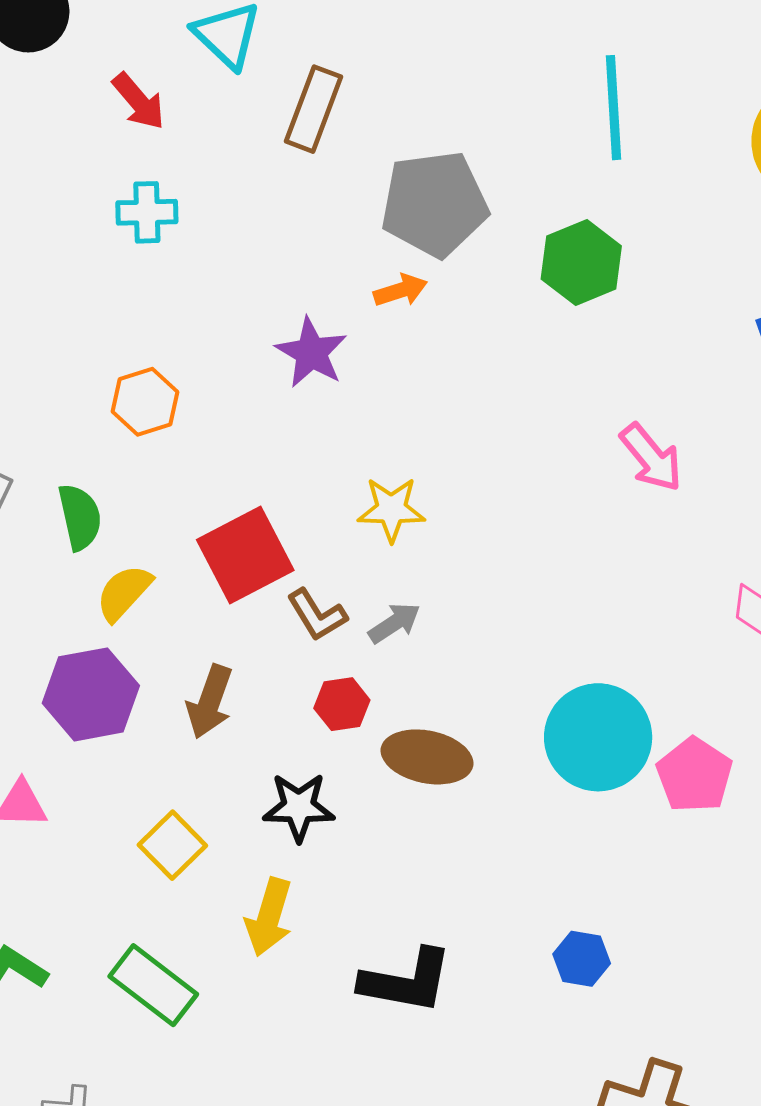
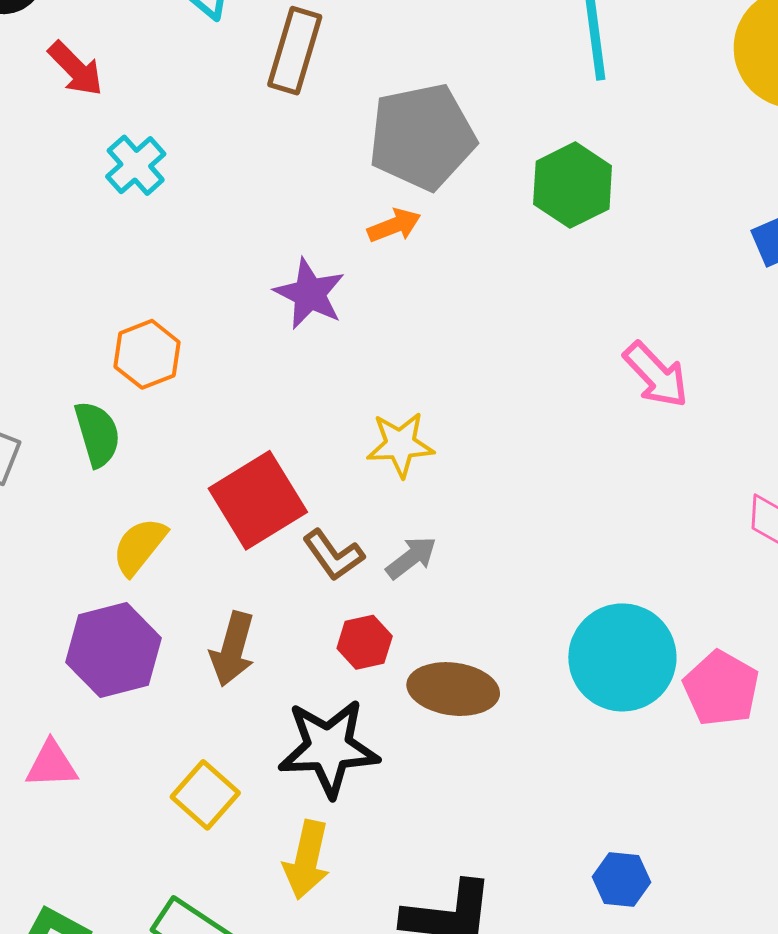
red arrow: (139, 101) -> (76, 69), moved
cyan cross: (147, 212) -> (136, 165), turned -36
green semicircle: (80, 517) -> (97, 434), moved
black star: (299, 807) -> (329, 748), size x1.4

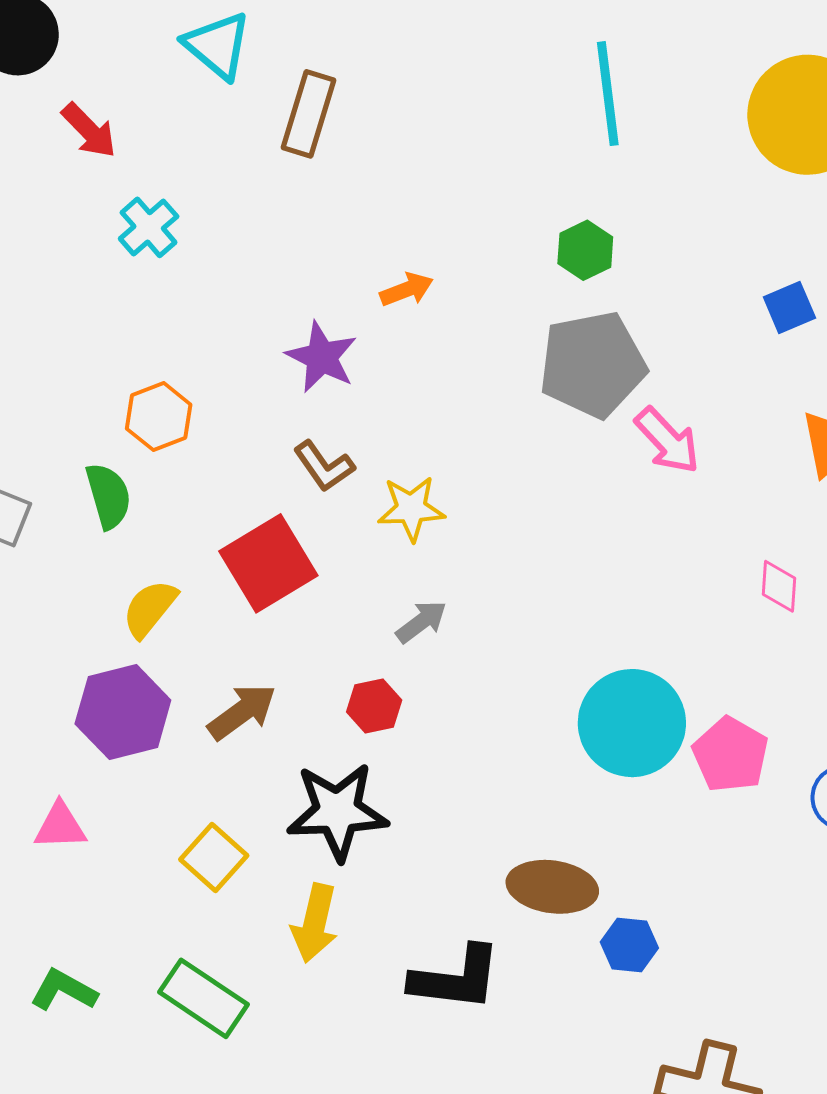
gray pentagon: (422, 137) -> (593, 364), moved
green hexagon: (573, 185) -> (585, 250), size x0.7
brown L-shape: (333, 555) -> (324, 466), moved
brown arrow: (233, 649) -> (242, 712), turned -142
brown ellipse: (453, 689) -> (552, 887), moved

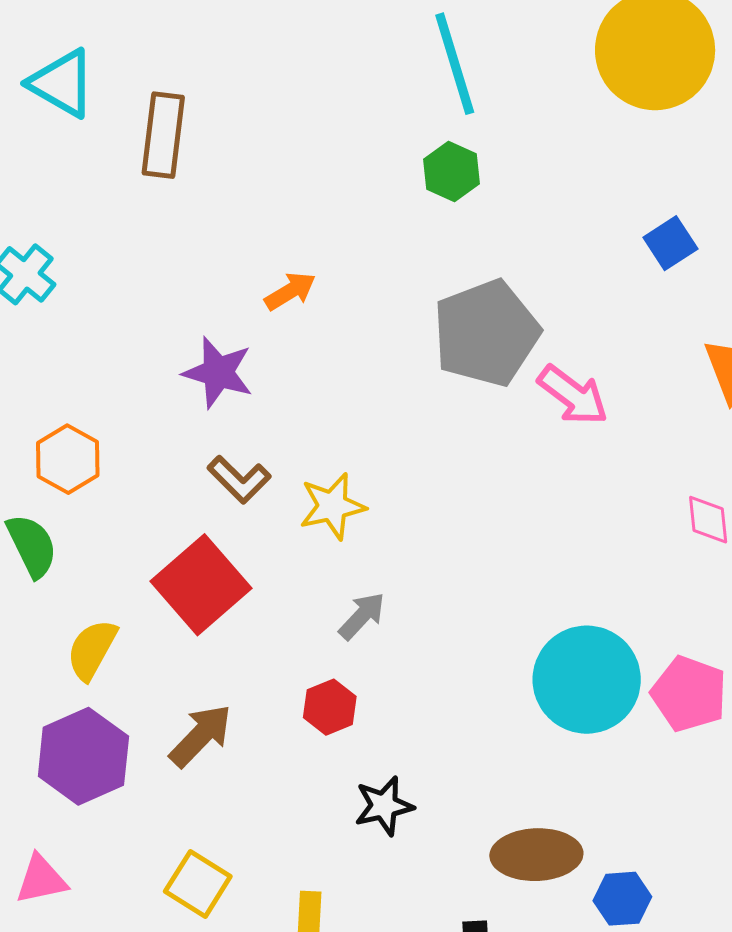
green hexagon: (585, 250) -> (451, 171), moved
black star: (337, 811) -> (384, 806), moved, size x0.6

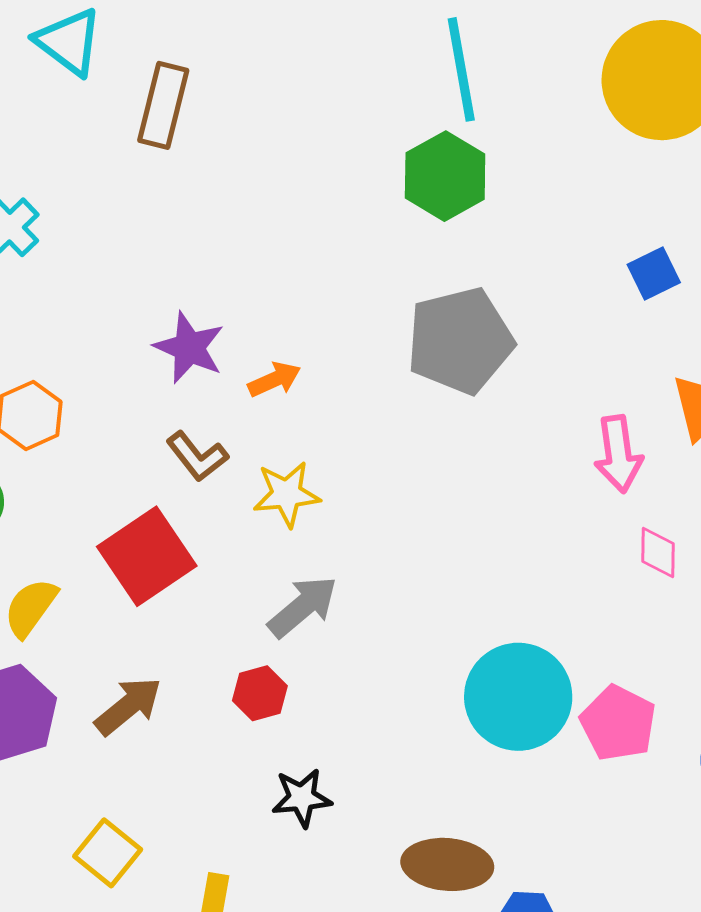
green hexagon: (451, 171) -> (445, 176), size x1.5
orange arrow: (290, 291) -> (274, 379), moved
pink arrow: (573, 395) -> (618, 454), moved, turned 38
gray arrow: (362, 616) -> (303, 607), size x1.4

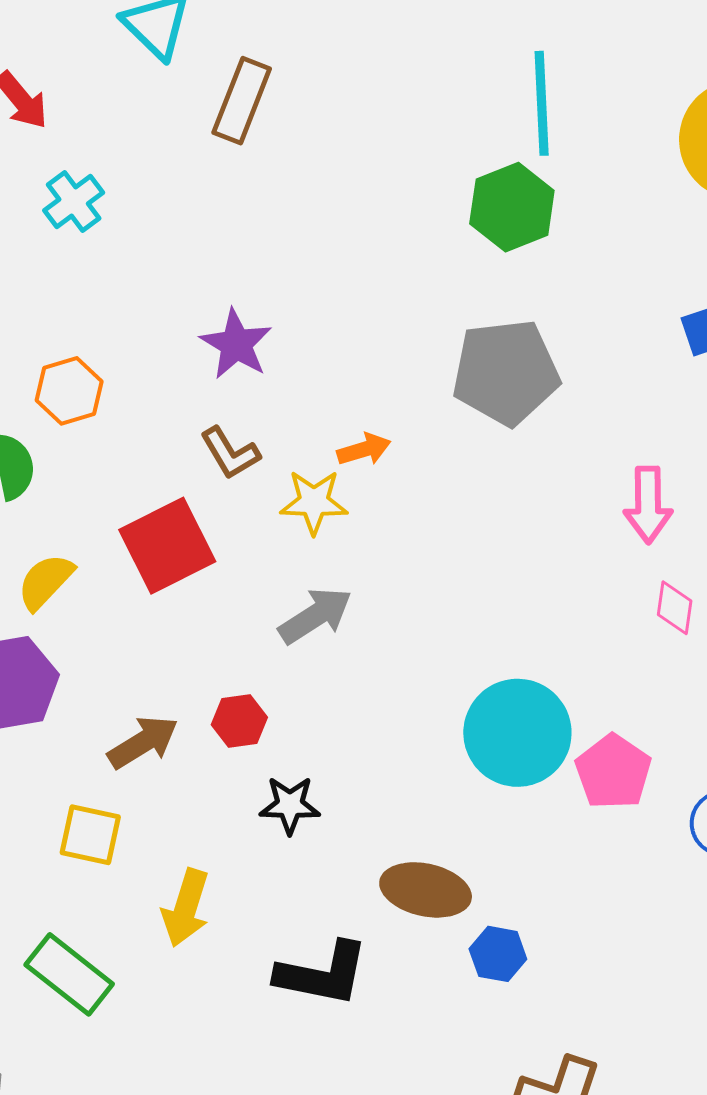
orange arrow: (274, 379) -> (364, 449), moved
red hexagon: (260, 693) -> (239, 721), moved
brown arrow: (128, 706) -> (143, 742), moved
yellow square: (108, 853) -> (90, 835), turned -34

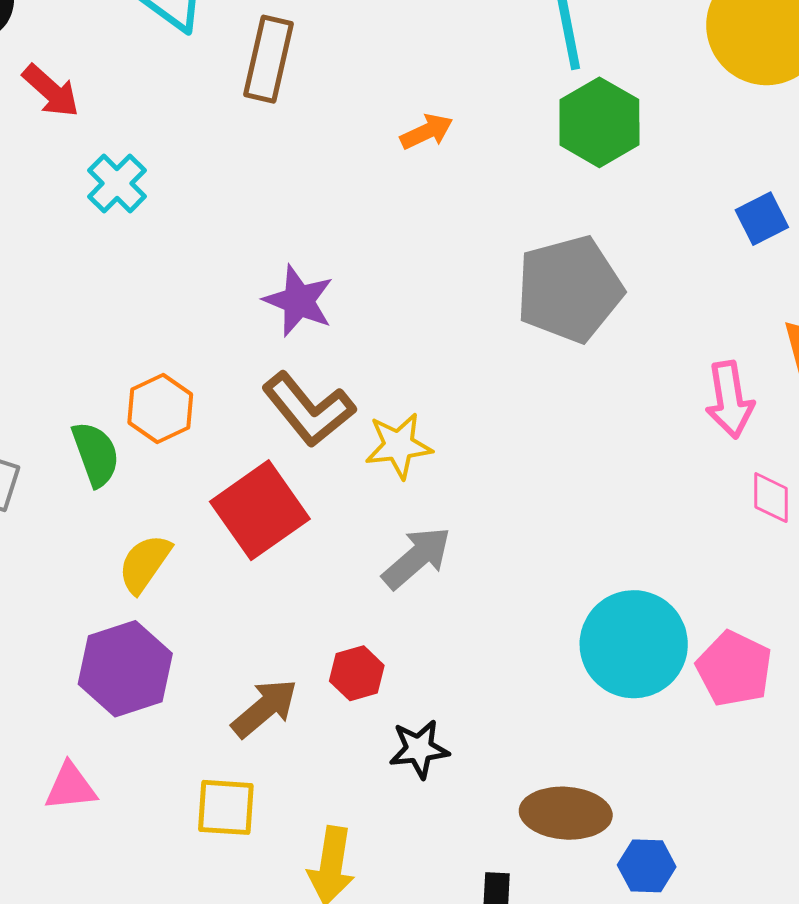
green hexagon: (512, 207) -> (599, 122), moved
orange hexagon: (69, 391) -> (160, 408), moved
orange arrow: (364, 449) -> (427, 132), moved
brown L-shape: (230, 453) -> (309, 409), size x1.5

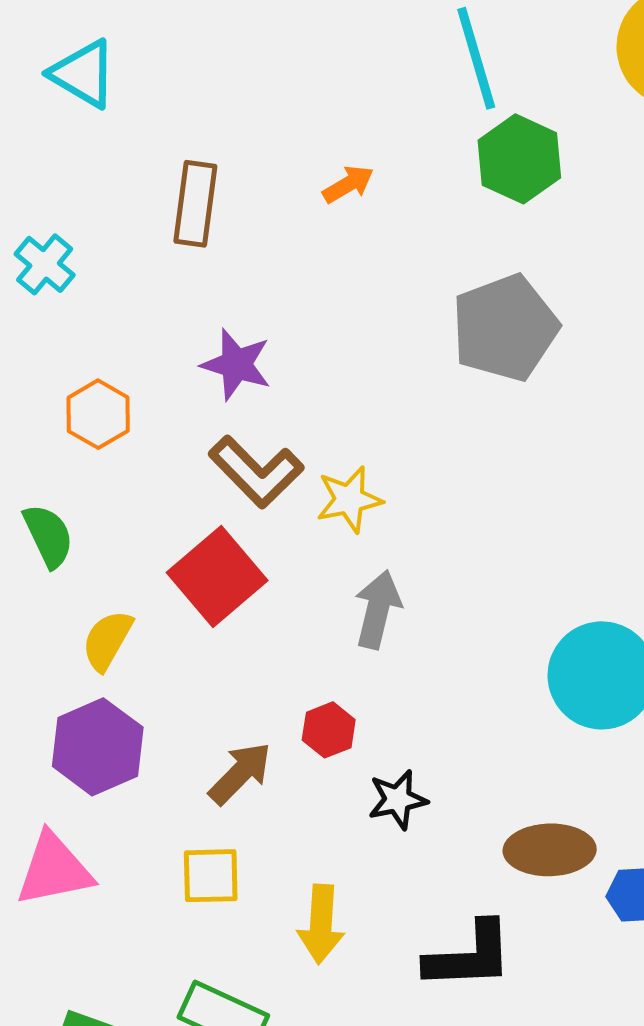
brown rectangle: (269, 59) -> (195, 204), moved
orange hexagon: (160, 408) -> (98, 414), moved
gray arrow: (417, 558) -> (378, 609), turned -30
pink triangle: (71, 787) -> (54, 870), size x1.5

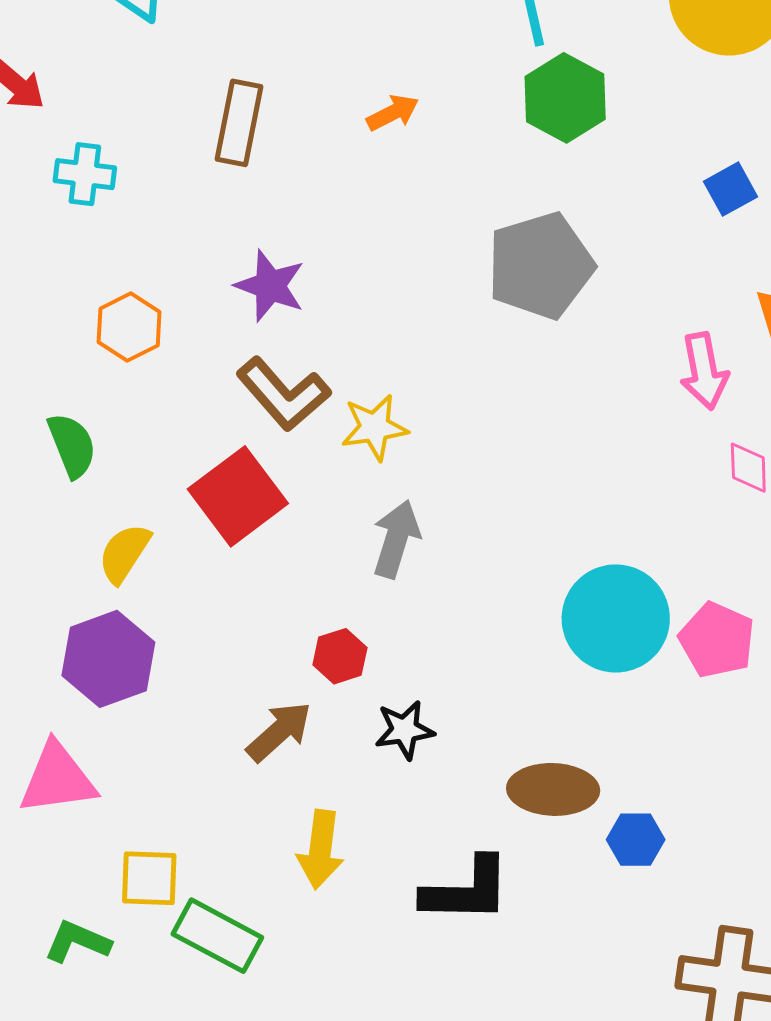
cyan cross: (45, 264) -> (85, 174), turned -36
brown arrow: (240, 773) -> (279, 732), moved
yellow square: (211, 876) -> (149, 878), moved

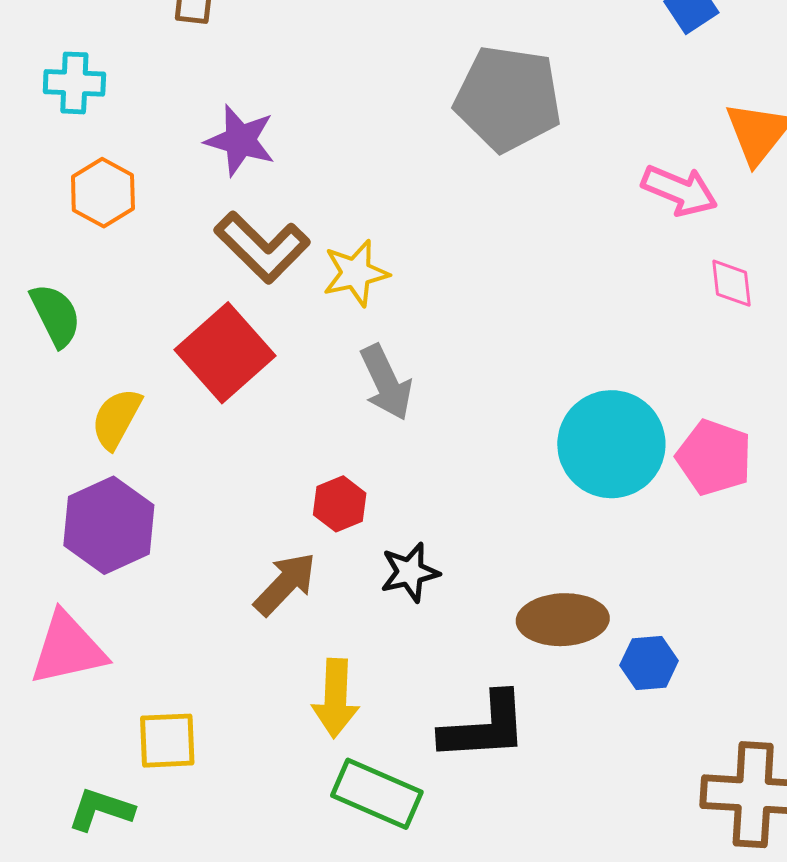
cyan cross: (85, 174) -> (74, 83), moved
gray pentagon: (540, 266) -> (508, 99), turned 30
pink arrow: (704, 371) -> (679, 191), turned -52
gray arrow: (396, 539) -> (386, 383), turned 142
green rectangle: (217, 936) -> (377, 794), moved

